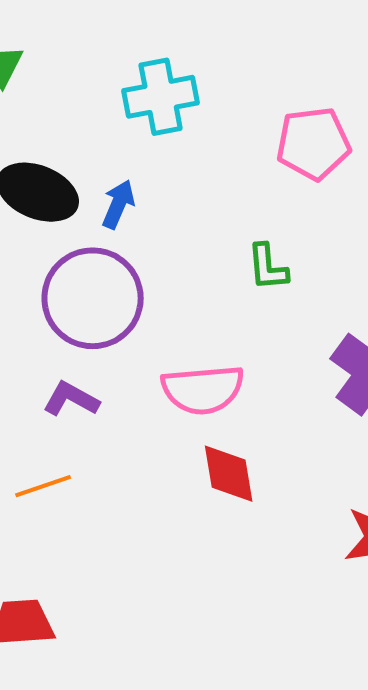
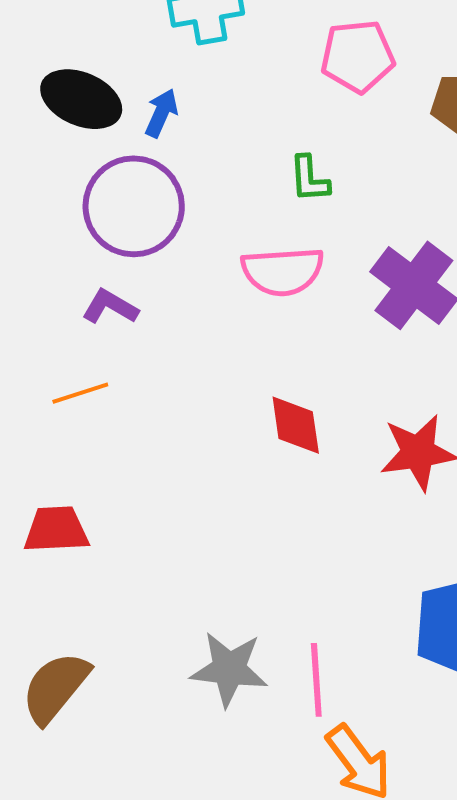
pink semicircle: (203, 389) -> (283, 271), moved
red diamond: (229, 474) -> (296, 425), moved

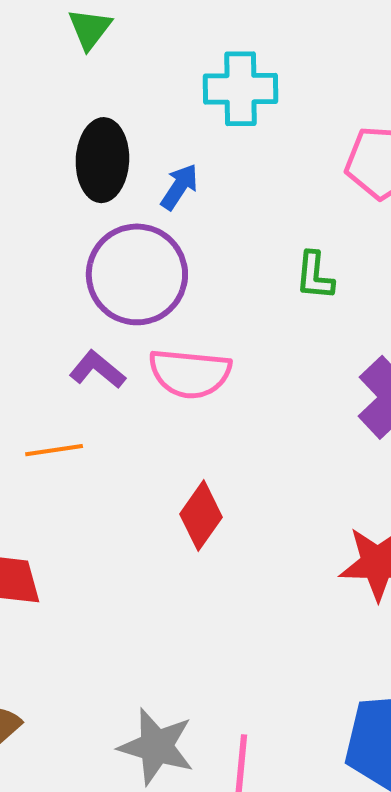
black ellipse: (81, 99) -> (102, 160), turned 60
pink semicircle: (283, 271) -> (190, 373), moved
red diamond: (296, 425) -> (201, 516), moved, turned 34

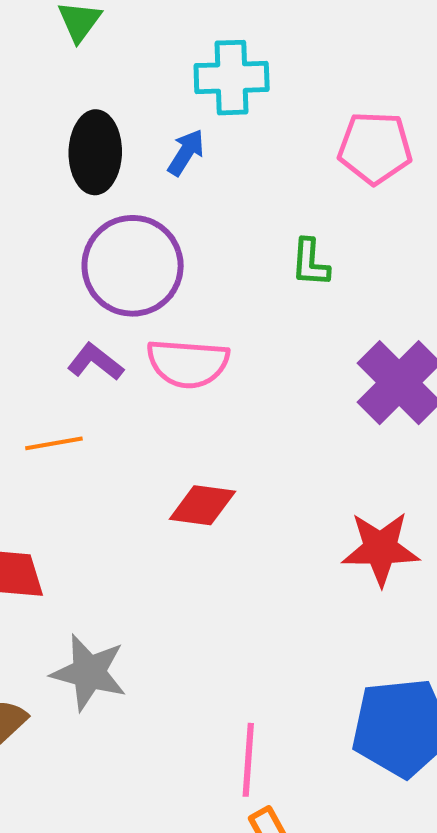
blue arrow: (179, 187) -> (186, 152), moved
red diamond: (201, 516) -> (202, 505), turned 64
gray star: (156, 747) -> (89, 672), moved

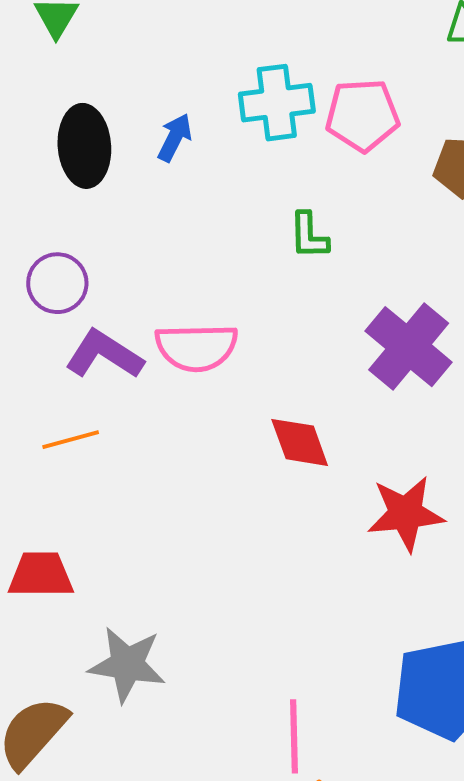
cyan cross: (232, 78) -> (277, 103), moved
purple circle: (133, 266) -> (57, 283), moved, size x0.6
purple L-shape: (95, 362) -> (104, 355), size x1.4
red diamond: (202, 505) -> (300, 442), moved, turned 68

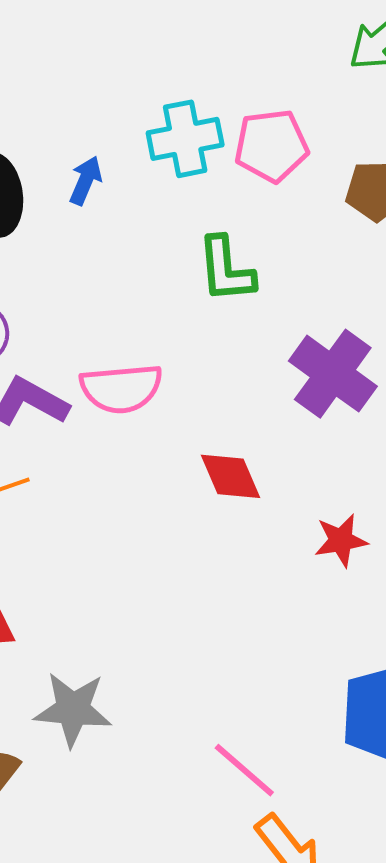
green L-shape: (309, 236) -> (226, 269), size x1.4
red star: (406, 514) -> (341, 540), size x0.7
pink line: (294, 736) -> (244, 770), turned -44

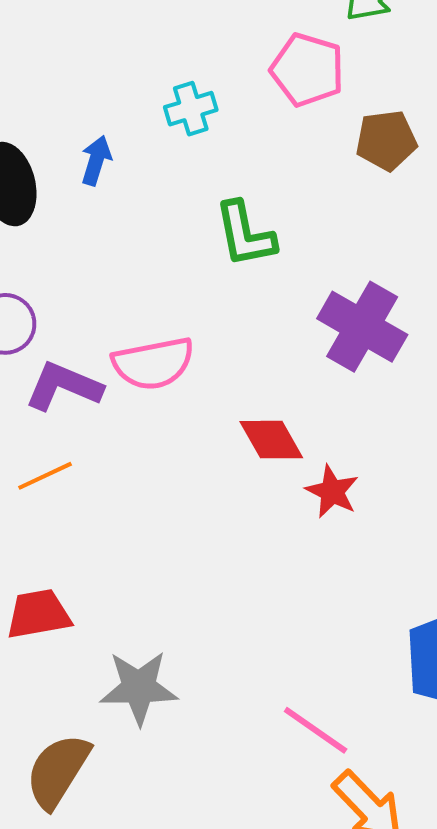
cyan cross: (185, 139) -> (191, 109), size x0.7
pink pentagon: (271, 146) -> (307, 70), moved, turned 30
red star: (341, 540) -> (332, 491), moved, turned -30

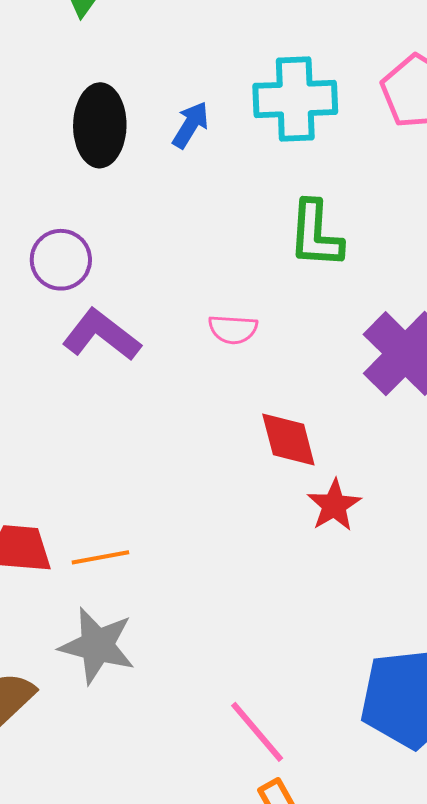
cyan cross: (191, 109) -> (295, 99), size x1.6
pink semicircle: (153, 363) -> (233, 329), moved, size x0.6
orange line: (45, 476) -> (100, 557), moved

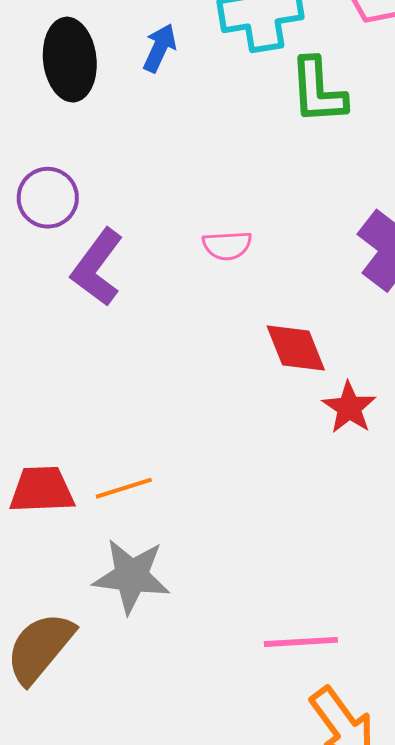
green L-shape: (316, 234) -> (318, 91), moved
purple L-shape: (101, 335) -> (97, 267), turned -84
pink line: (257, 732) -> (301, 642), turned -46

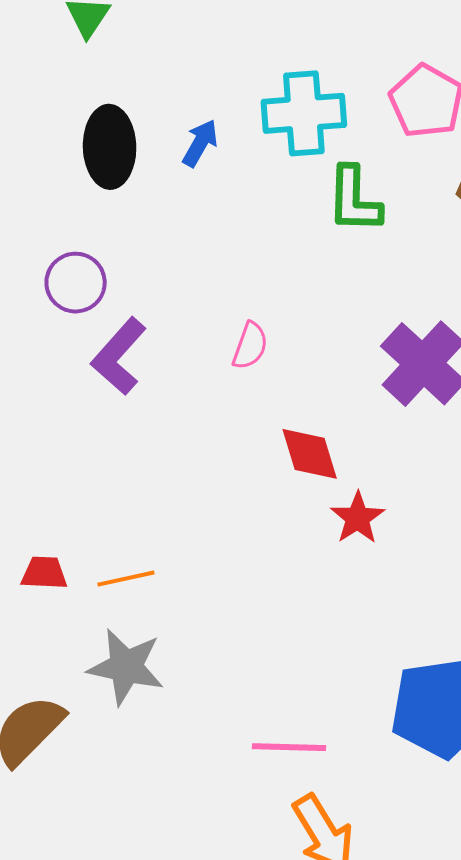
pink semicircle: (227, 245) -> (250, 346), turned -72
red trapezoid: (42, 490) -> (44, 573), size x0.7

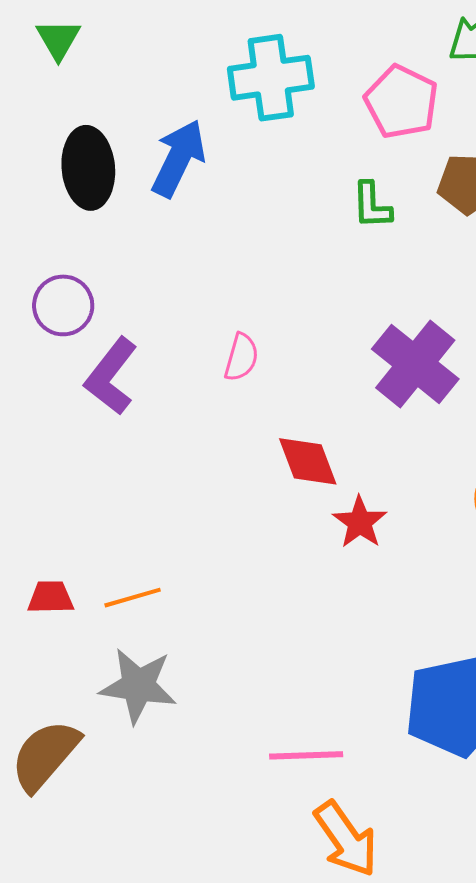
cyan cross: (304, 113) -> (271, 78), moved
blue arrow: (200, 143) -> (178, 158), size x1.6
green L-shape: (354, 200) -> (372, 205), moved, size x0.7

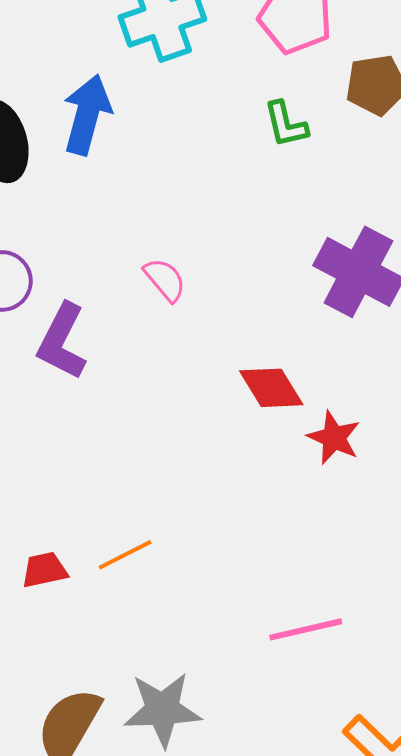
pink semicircle: (241, 357) -> (165, 280), moved, turned -45
gray star: (138, 686) -> (162, 710), moved
pink line: (306, 755) -> (306, 629), moved

